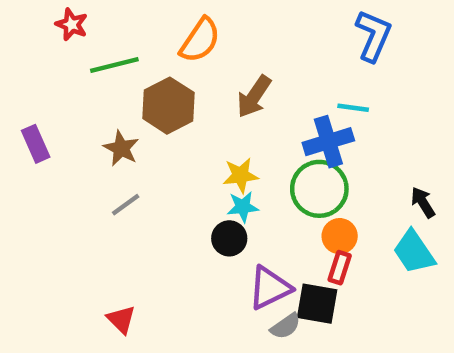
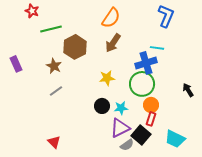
orange semicircle: (200, 40) -> (111, 18), moved
cyan star: (243, 207) -> (121, 108), moved
cyan trapezoid: (414, 252) -> (175, 139), moved, turned -30
black square: (317, 304) -> (141, 135), turned 30

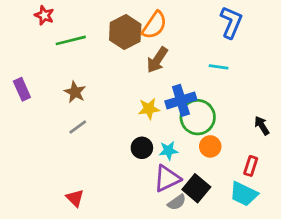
brown hexagon: (75, 47) -> (125, 32), moved
blue cross: (146, 63) -> (181, 100), moved
red rectangle: (151, 119) -> (251, 166), moved

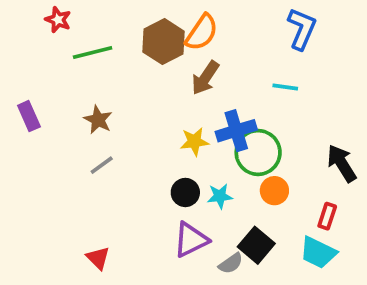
black arrow: (262, 126) -> (342, 163), size x1.5
purple triangle: (167, 179) -> (191, 240), moved

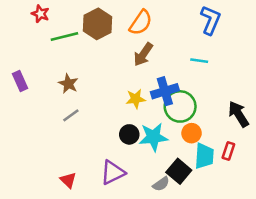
brown hexagon: (163, 42) -> (98, 24), moved
cyan star: (220, 196) -> (153, 137), size x1.6
purple triangle: (191, 240) -> (113, 173), moved
cyan trapezoid: (318, 252) -> (204, 156), moved, turned -112

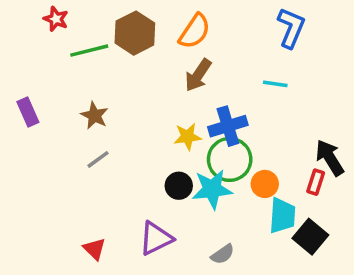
green circle: (180, 106) -> (230, 159), moved
red rectangle: (228, 151) -> (316, 182), moved
black square: (179, 171) -> (310, 237), moved

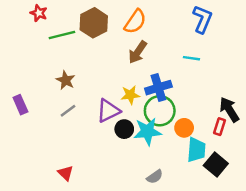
purple rectangle: (28, 112) -> (20, 105), moved
purple triangle: (156, 238) -> (108, 111), moved

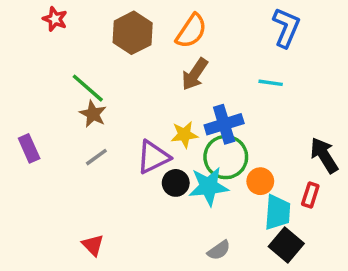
green line: (62, 35) -> (88, 88), moved, turned 55
red rectangle: (219, 127) -> (310, 195), moved
black square: (216, 164) -> (286, 245), moved

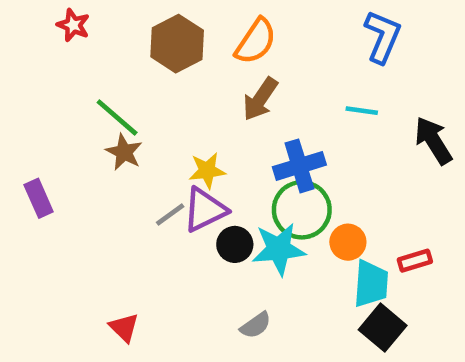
yellow star: (184, 135) -> (207, 171), moved
black arrow: (324, 155) -> (433, 141), moved
gray line: (96, 157) -> (170, 214), moved
red rectangle: (310, 195) -> (415, 261), turned 55
gray semicircle: (219, 250) -> (256, 325), moved

